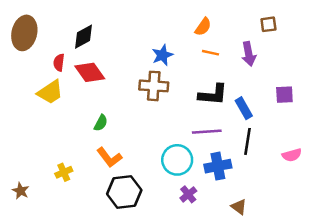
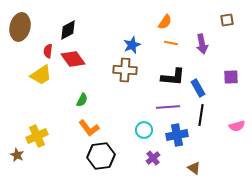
brown square: (268, 24) -> (227, 20), moved
cyan circle: (177, 160) -> (144, 130), size x0.7
yellow cross: (64, 172) -> (37, 136), moved, size x1.5

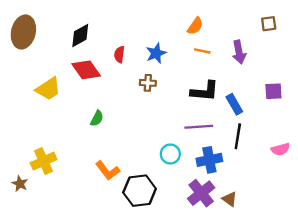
red semicircle: (48, 51) -> (119, 54), moved
brown cross: (125, 70) -> (148, 83), size x0.6
orange L-shape: (89, 128) -> (108, 171), moved
black hexagon: (101, 156) -> (140, 191), moved
purple cross: (153, 158) -> (201, 193), moved, size x1.6

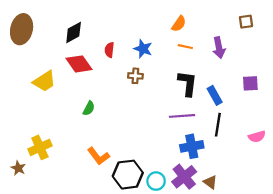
blue star: (156, 53) -> (143, 49), turned -30
black L-shape: (205, 91) -> (187, 83), turned -88
cyan circle: (170, 154) -> (156, 181), moved

